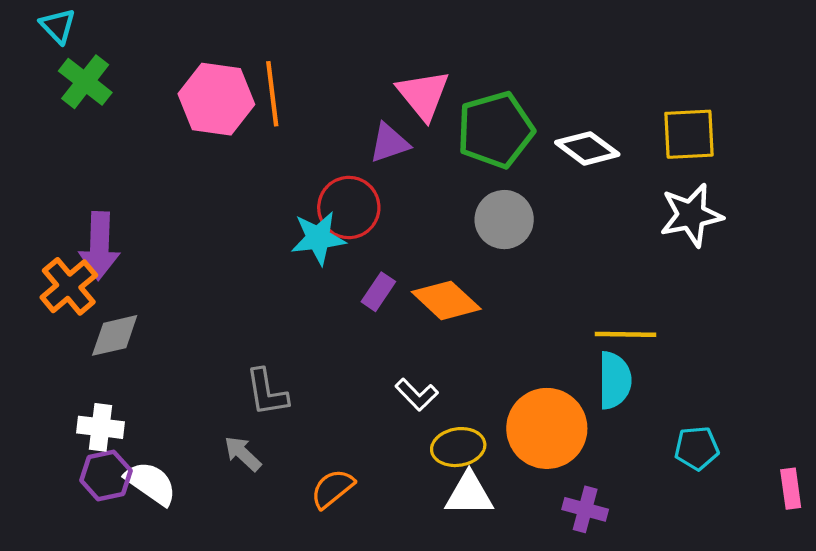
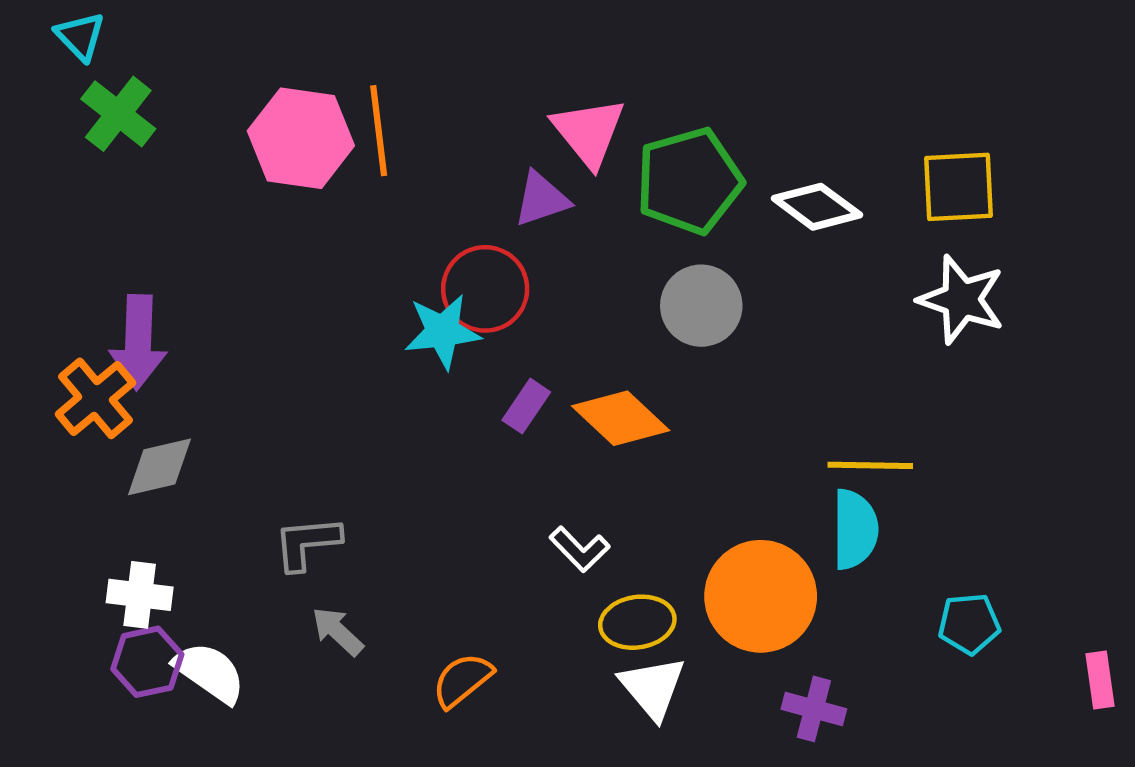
white star: (691, 215) -> (962, 300), turned 30
gray L-shape: (267, 392) -> (307, 543), moved, turned 94
white triangle: (469, 494) -> (653, 688), turned 50

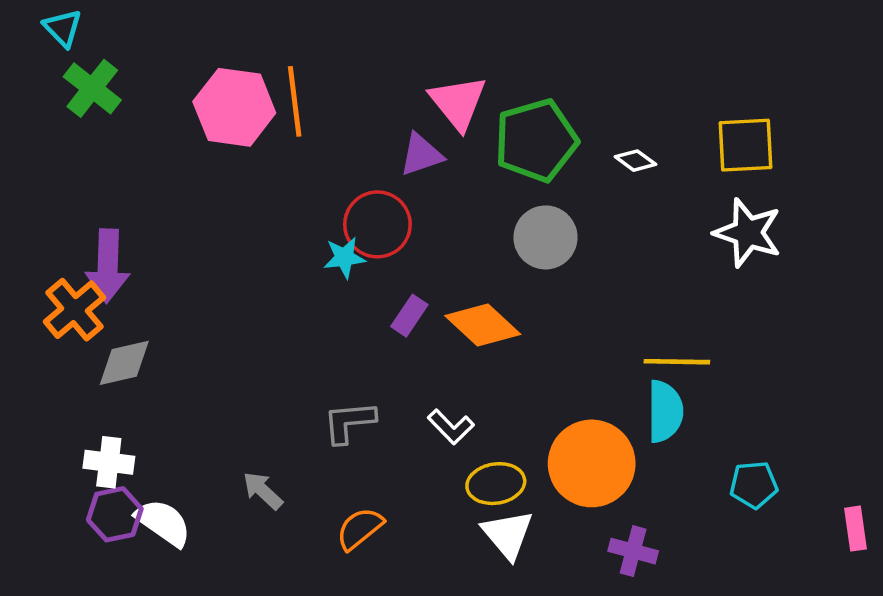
white diamond: (817, 207) -> (635, 161), size x0.6
cyan star: (443, 331) -> (344, 258), size x0.7
gray L-shape: (307, 543) -> (349, 422), moved

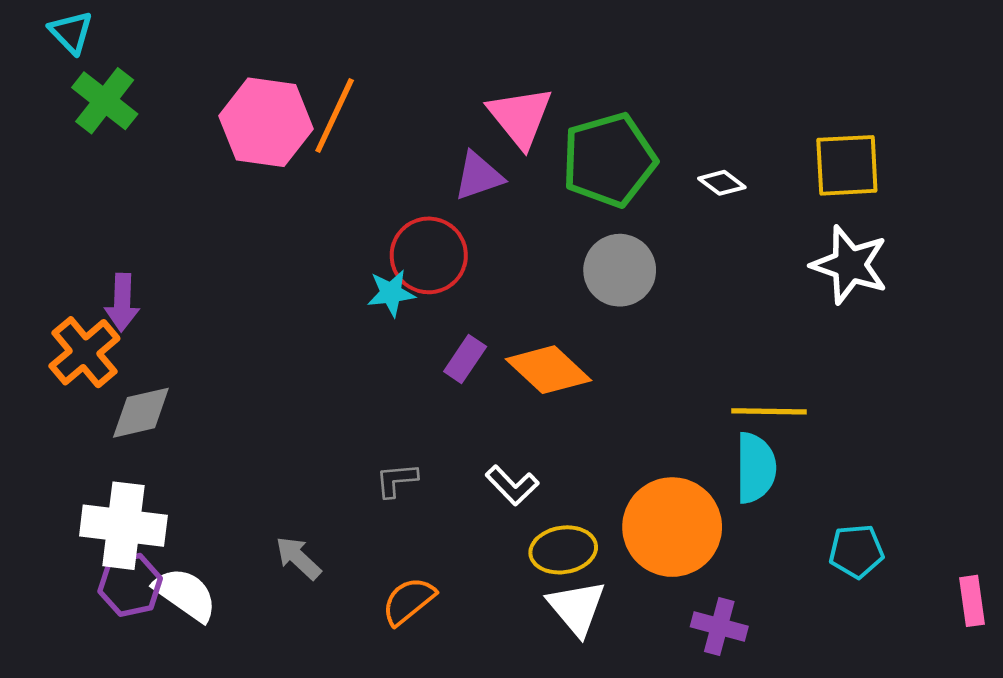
orange line: (295, 101) -> (335, 116), turned 32
purple arrow: (108, 266) -> (122, 302), size x0.7
gray L-shape: (349, 422) -> (396, 480), size x0.7
white cross: (109, 462) -> (123, 526), size x1.5

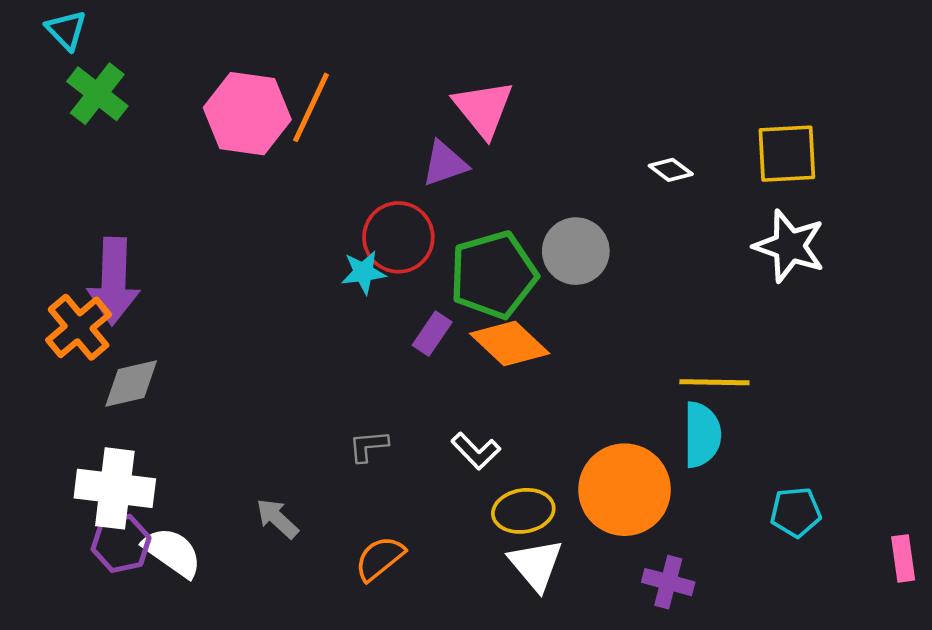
green pentagon: (609, 160) -> (493, 275), moved
purple arrow: (122, 302) -> (114, 281), size x1.6

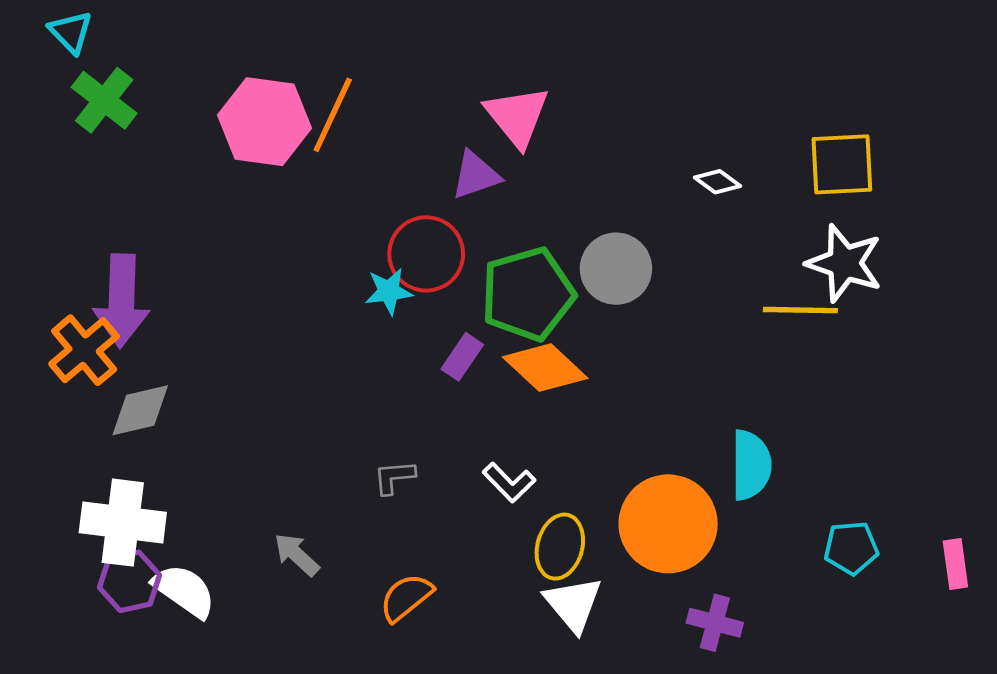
yellow line: (714, 382) -> (800, 310), moved
yellow ellipse: (523, 511) -> (560, 547), turned -66
pink rectangle: (903, 558) -> (955, 564), moved

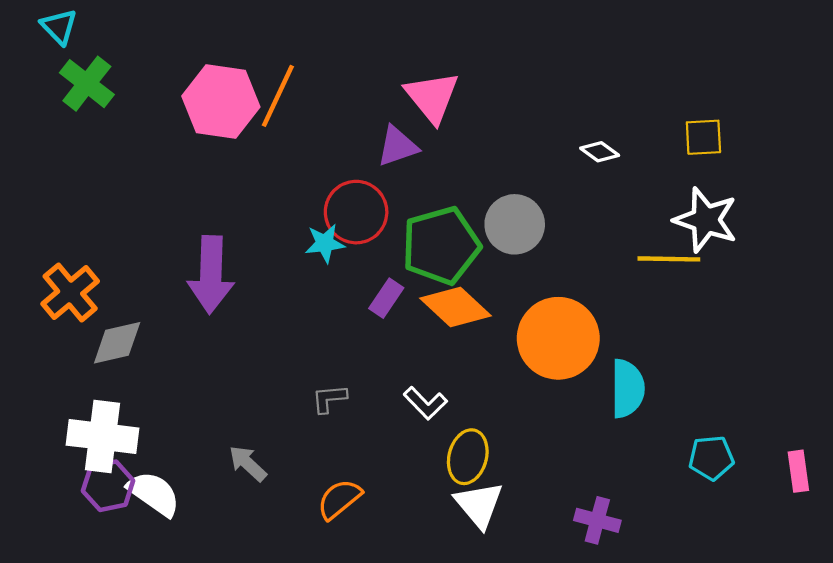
yellow square: (842, 164) -> (703, 137), size x0.7
purple arrow: (121, 301) -> (211, 275), moved
orange circle: (668, 524) -> (558, 338), moved

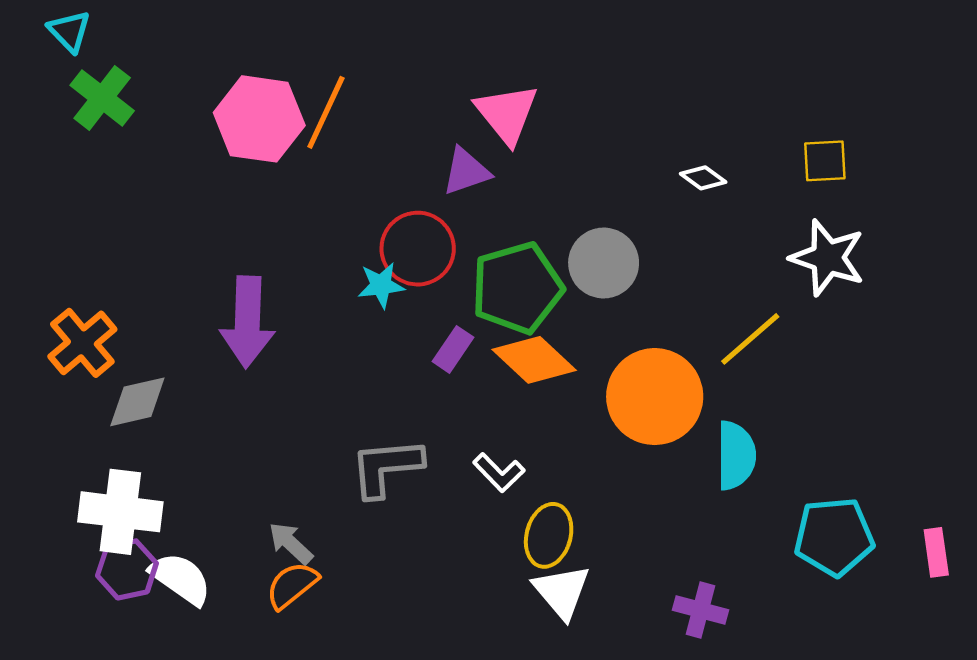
yellow line: (669, 259) -> (750, 339), moved, turned -42
gray L-shape: (329, 399) -> (386, 467), size x1.8
cyan pentagon: (711, 458) -> (834, 537), size x1.5
orange semicircle: (339, 499) -> (292, 585), moved

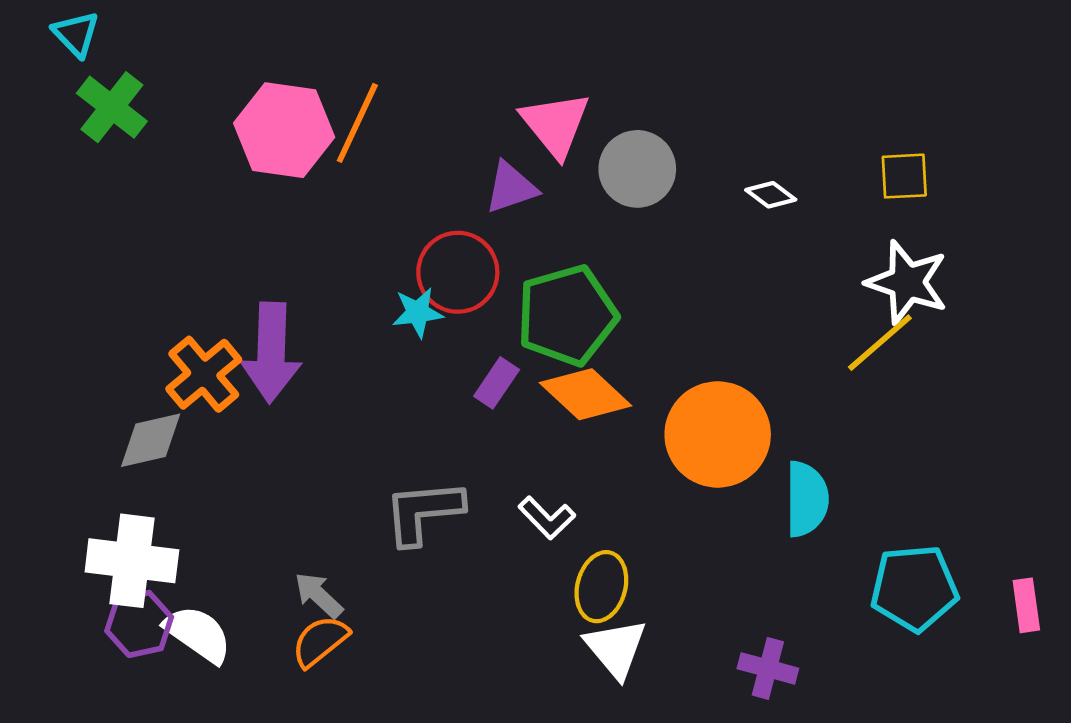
gray circle: (604, 263) -> (637, 169), moved
yellow line: (750, 339) -> (880, 343), moved
orange cross: (82, 343) -> (204, 374), moved

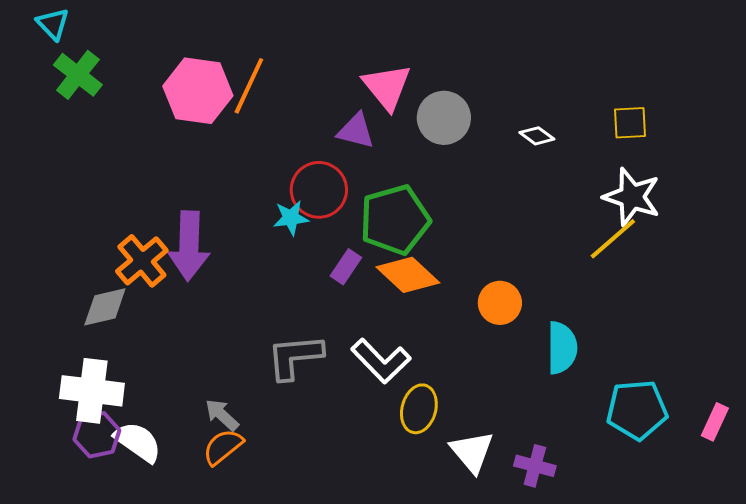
purple triangle: (511, 188) -> (356, 131), turned 33
orange circle: (718, 434) -> (500, 303), size x0.6
white L-shape: (547, 518) -> (381, 361), size x1.5
pink rectangle: (1026, 605) -> (715, 422), turned 33
white triangle: (616, 648) -> (472, 452), moved

